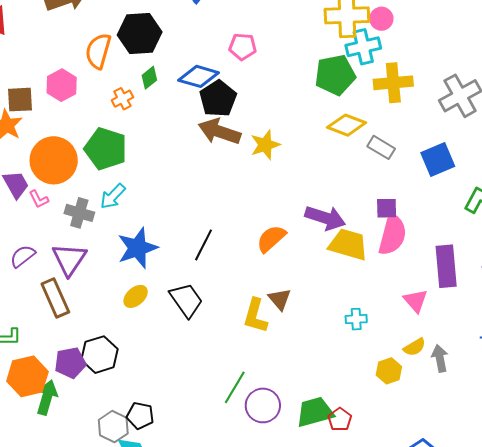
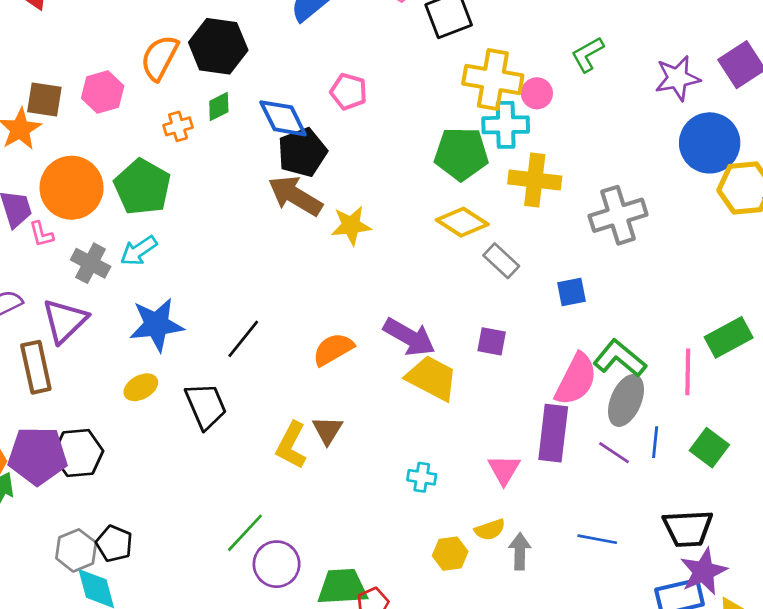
blue diamond: (199, 76) -> (283, 118), turned 36
blue square: (438, 160) -> (572, 292), size x0.7
pink semicircle: (392, 235) -> (576, 379), moved
purple pentagon: (70, 363) -> (38, 456), size x1.4

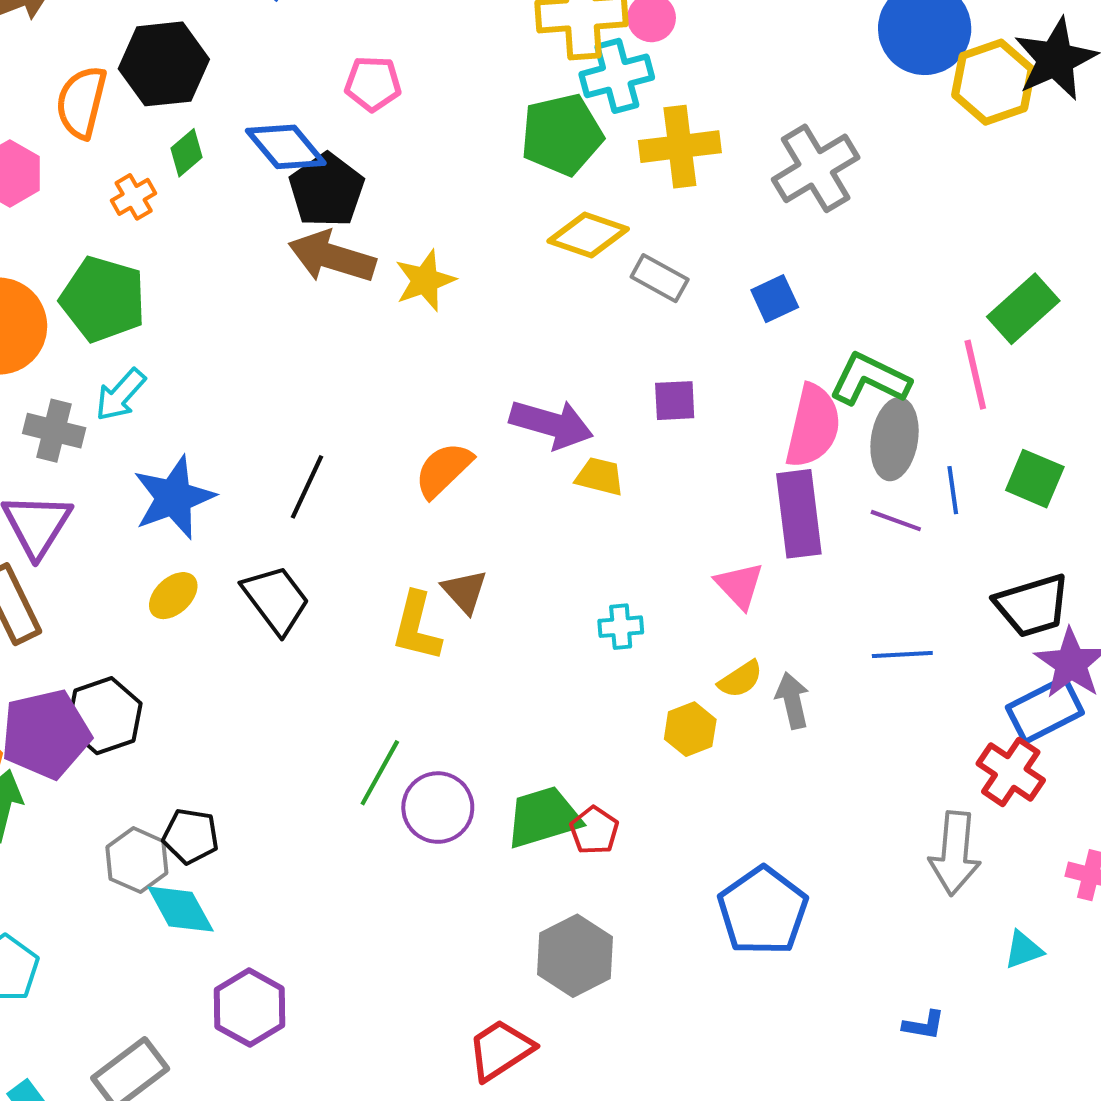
yellow trapezoid: (432, 378) -> (600, 476), size x0.6

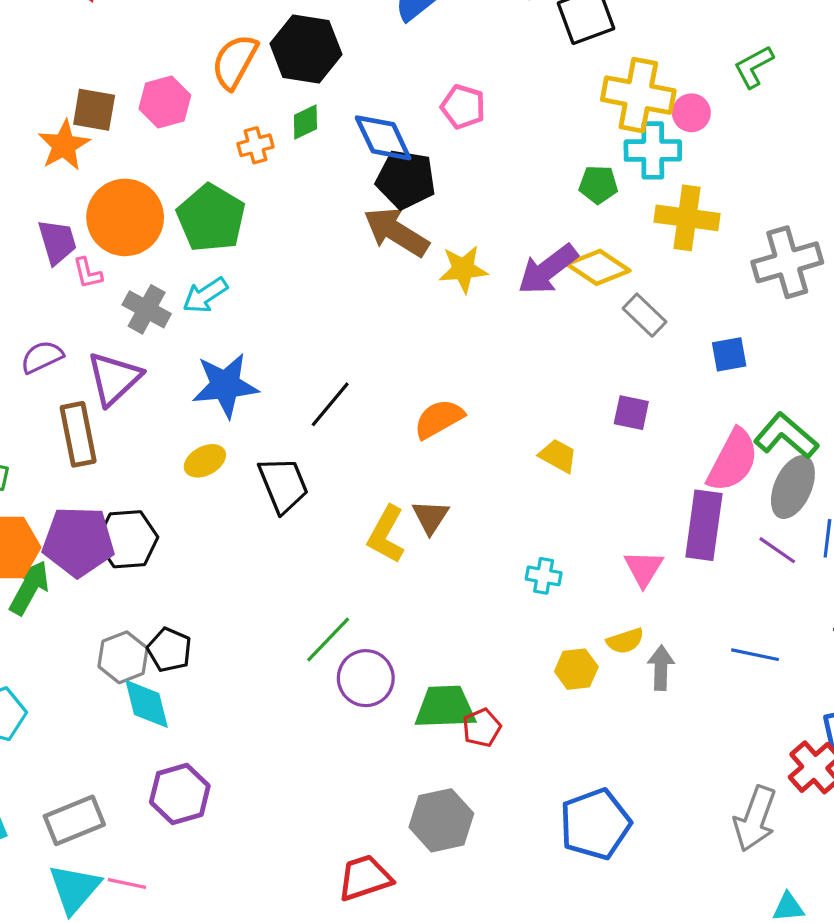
green pentagon: (562, 135) -> (598, 185), size x0.6
black pentagon: (327, 190) -> (406, 179), turned 30
purple arrow: (551, 424) -> (548, 269), moved, turned 112

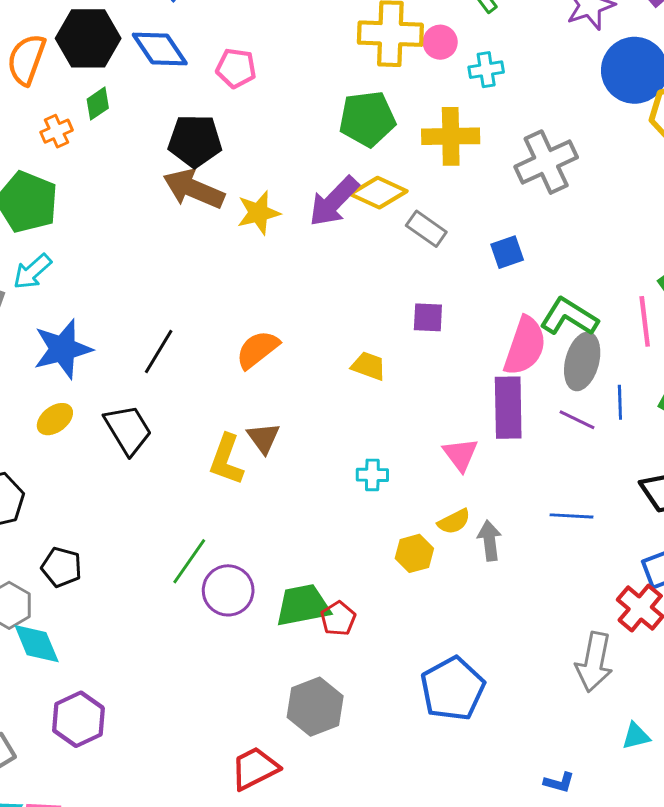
blue diamond: (383, 138) -> (160, 49), moved
cyan cross: (653, 150) -> (486, 70), moved, size x0.7
green pentagon: (598, 185) -> (367, 119), size x1.6
black pentagon: (169, 650) -> (62, 567), moved

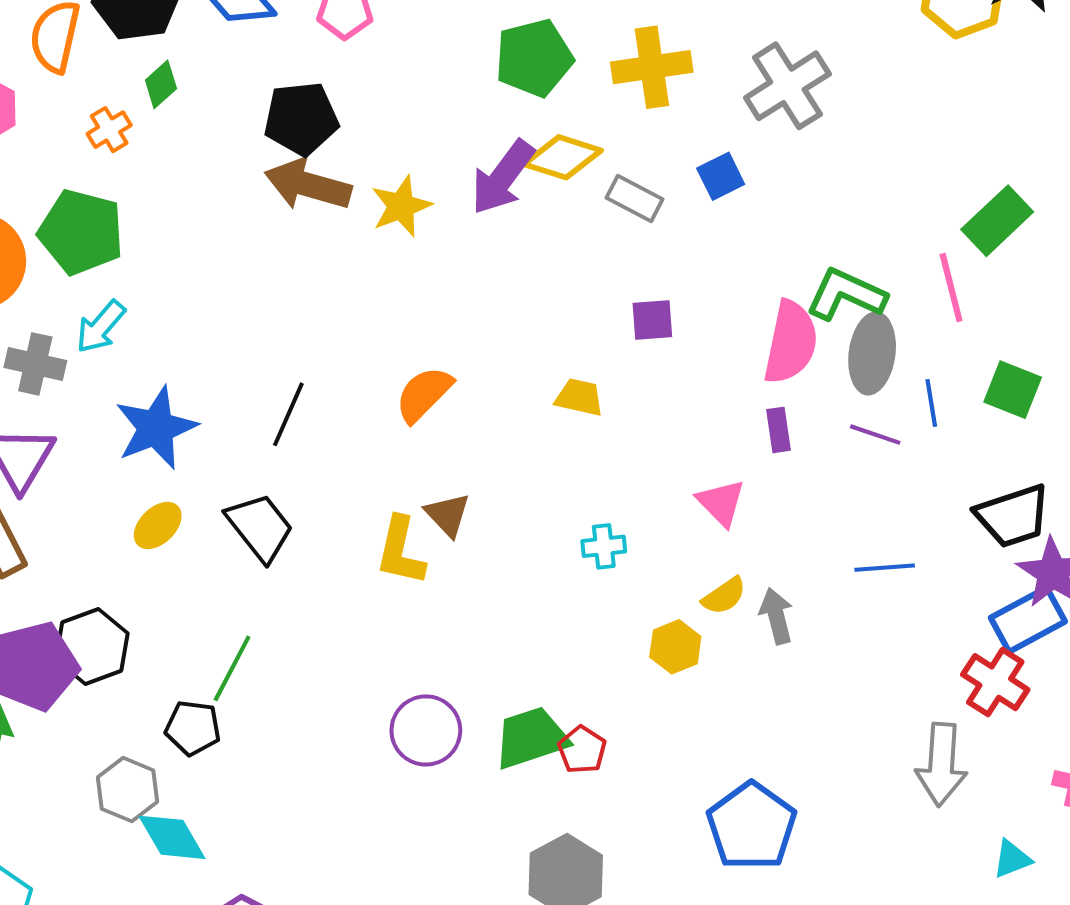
blue square: (507, 252) -> (721, 176), moved
purple rectangle: (508, 408) -> (779, 430), size x0.5
green line: (189, 561) -> (232, 668), moved

